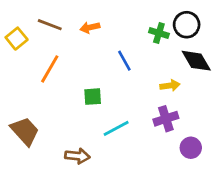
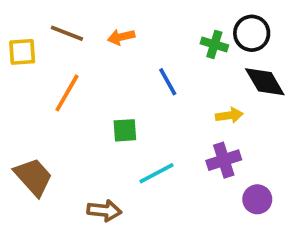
yellow square: (17, 39) -> (22, 52), turned 35

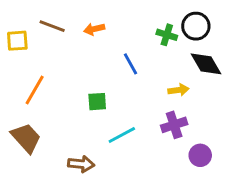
orange line: (67, 93) -> (35, 90), moved

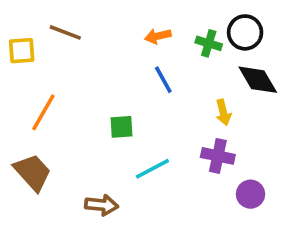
orange arrow: (94, 29) -> (158, 36), moved
yellow arrow: (178, 90) -> (223, 112), turned 84
purple cross: (174, 125) -> (218, 156), turned 30

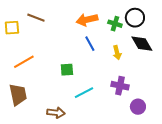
orange arrow: (158, 36) -> (87, 20), size x1.5
orange line: (43, 112) -> (24, 62), turned 30
yellow arrow: (223, 112) -> (117, 53), moved
brown trapezoid: (32, 172) -> (18, 95), turned 30

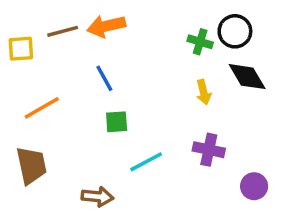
brown line: (36, 18) -> (63, 31), turned -36
orange arrow: (87, 20) -> (106, 26), moved
blue line: (90, 44) -> (104, 78), moved
purple circle: (138, 107) -> (254, 186), moved

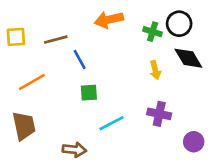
orange arrow: (106, 26) -> (109, 20), moved
brown line: (63, 31) -> (56, 40), moved

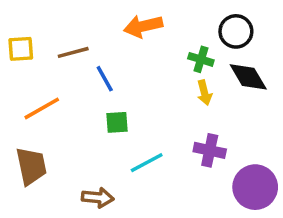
green cross: (153, 32) -> (201, 59), moved
purple circle: (194, 142) -> (255, 187), size x1.6

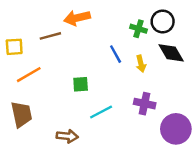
orange arrow: (143, 26) -> (77, 18), moved
yellow square: (21, 49) -> (14, 47), moved
green cross: (201, 59) -> (138, 29), moved
blue line: (105, 79) -> (116, 54), moved

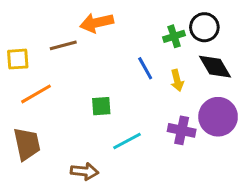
green cross: (138, 29) -> (174, 36), turned -35
purple circle: (176, 129) -> (218, 117), moved

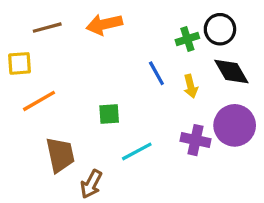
brown line: (63, 45) -> (47, 28), moved
brown trapezoid: (27, 144) -> (60, 155), moved
brown arrow: (85, 171) -> (91, 184), turned 112

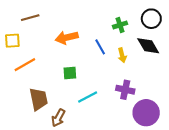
orange arrow: (104, 24) -> (67, 37), moved
black circle: (220, 29) -> (151, 19), moved
purple circle: (235, 125) -> (146, 113), moved

